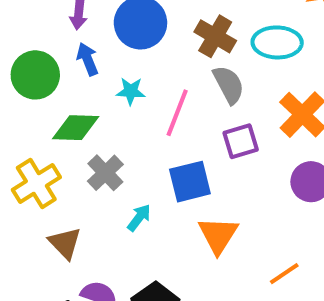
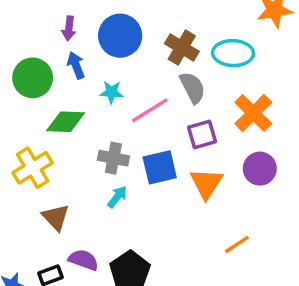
pink line: (177, 113) -> (150, 110), turned 36
gray cross: (105, 173) -> (113, 158), moved, turned -36
orange triangle: (218, 235) -> (206, 183), moved

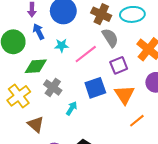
gray cross: (113, 158) -> (53, 87), moved, turned 30
orange line: (237, 244) -> (137, 121), moved

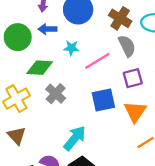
blue arrow: (39, 32) -> (48, 29), turned -70
cyan arrow: (72, 108) -> (75, 138), moved, size x1.6
brown triangle: (36, 124) -> (17, 136), moved

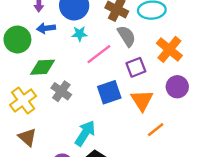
cyan star: (71, 48) -> (80, 34), moved

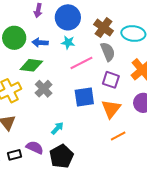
blue arrow: (46, 28) -> (40, 43), moved
purple square: (136, 67) -> (111, 80), turned 30
cyan arrow: (85, 133) -> (57, 128), size x0.6

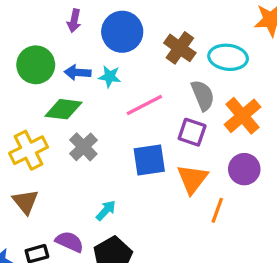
cyan star: (68, 42) -> (110, 77), moved
gray semicircle: (108, 52) -> (203, 95), moved
orange line: (118, 136) -> (217, 210), moved, turned -42

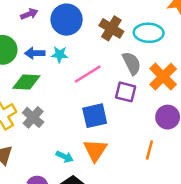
purple arrow: (74, 21) -> (29, 14), turned -119
gray cross: (83, 147) -> (33, 117), moved
orange triangle: (192, 179) -> (95, 150), moved
cyan arrow: (106, 210) -> (65, 157), turned 77

